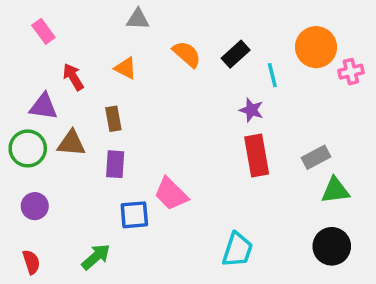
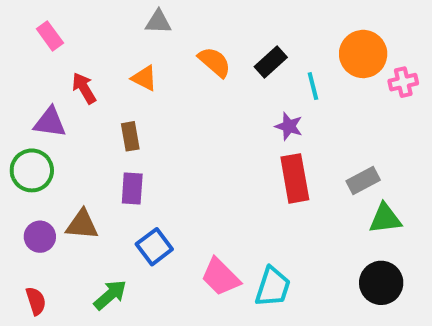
brown triangle: (71, 143) -> (82, 225), moved
pink trapezoid: (171, 194) -> (221, 277), moved
blue square: (134, 215) -> (154, 247), turned -32

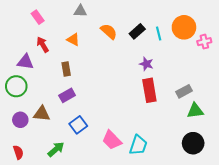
pink rectangle: (50, 36) -> (38, 17), moved
cyan line: (313, 86) -> (159, 33), moved
purple rectangle: (132, 188) -> (67, 95), turned 56

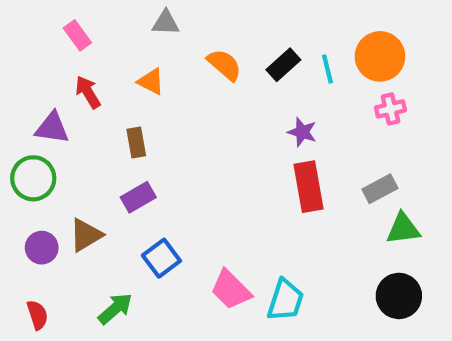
pink cross: (204, 42) -> (390, 109), moved
brown triangle: (42, 114) -> (86, 235), turned -36

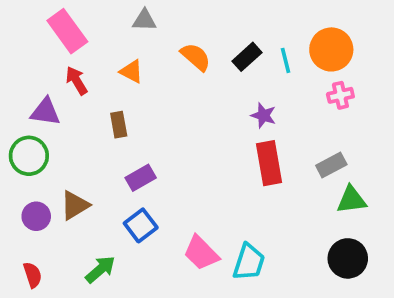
pink rectangle: (77, 35) -> (67, 31), size x1.6
purple rectangle: (138, 197) -> (141, 178), moved

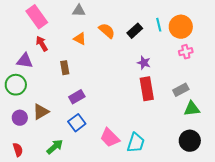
cyan line: (285, 60) -> (159, 25), moved
orange triangle: (132, 71) -> (80, 39), moved

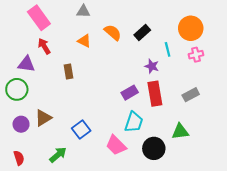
cyan line: (159, 25) -> (168, 49), moved
purple rectangle: (77, 97) -> (130, 93), moved
green triangle: (192, 109) -> (180, 132), moved
black circle: (190, 141) -> (154, 148), moved
cyan trapezoid: (136, 143) -> (134, 122), moved

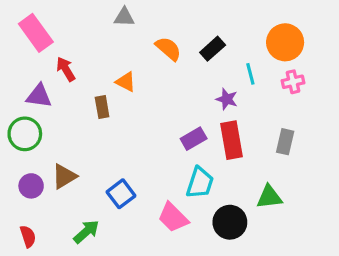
pink rectangle: (39, 18) -> (36, 33), moved
orange triangle: (84, 41) -> (126, 82), moved
gray rectangle: (191, 95) -> (285, 142), turned -49

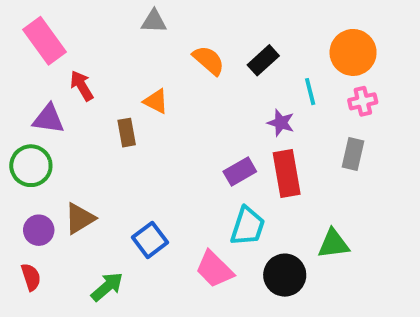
gray rectangle: (285, 142) -> (353, 154), moved
red semicircle: (28, 236) -> (31, 277), moved

